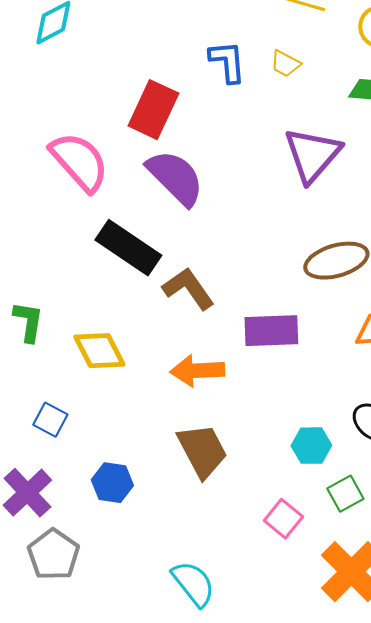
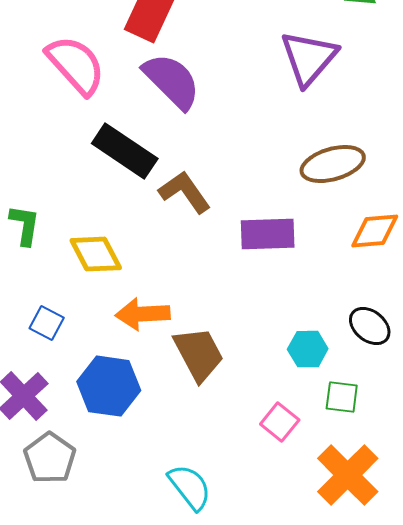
orange arrow: (197, 371) -> (143, 314), moved
blue hexagon: (112, 483) -> (109, 386), size x1.5
green square: (345, 494) -> (342, 397), turned 36

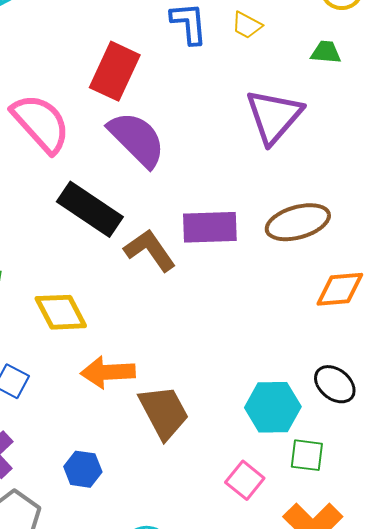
purple rectangle: (268, 234) -> (210, 227), moved
cyan hexagon: (308, 349) -> (273, 407), size x1.4
blue hexagon: (109, 386) -> (83, 469), moved, size x0.6

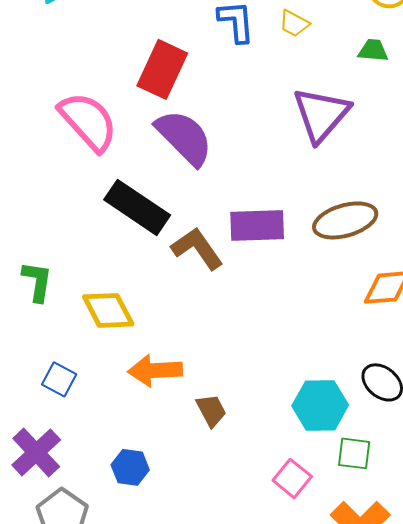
brown trapezoid: (164, 412) -> (211, 410), size x0.6

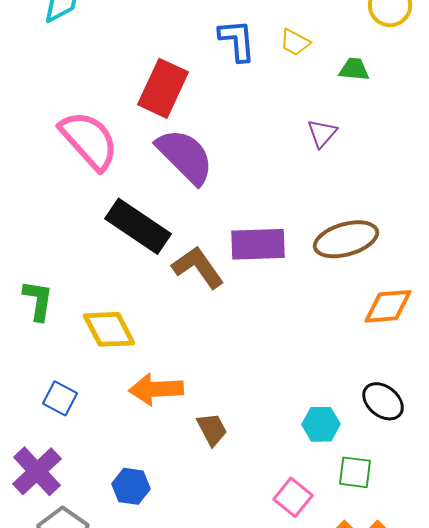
green trapezoid: (373, 50) -> (354, 69), moved
purple triangle: (321, 114) -> (322, 133), size x0.5
cyan hexagon: (320, 405) -> (321, 424), size x0.7

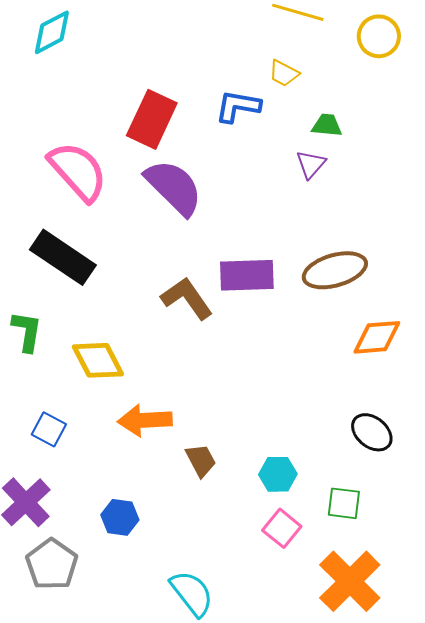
blue L-shape: (237, 40) -> (238, 106), moved, turned -75
green trapezoid: (354, 69) -> (327, 125), moved
black rectangle: (138, 226) -> (63, 257), moved
cyan hexagon: (321, 424) -> (278, 474), moved

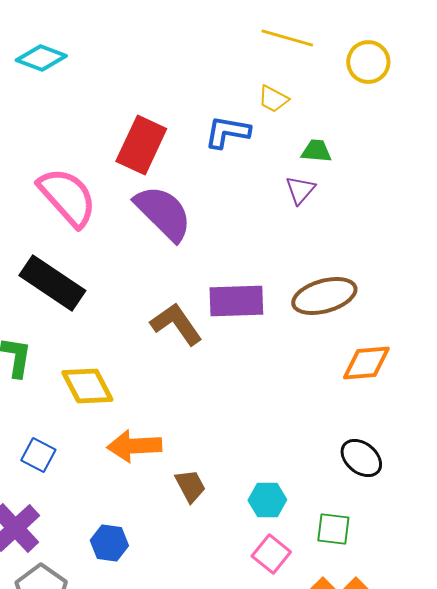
cyan diamond: (52, 32) -> (41, 58), turned 48

